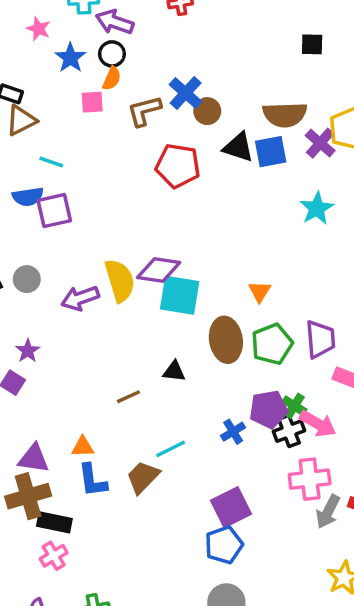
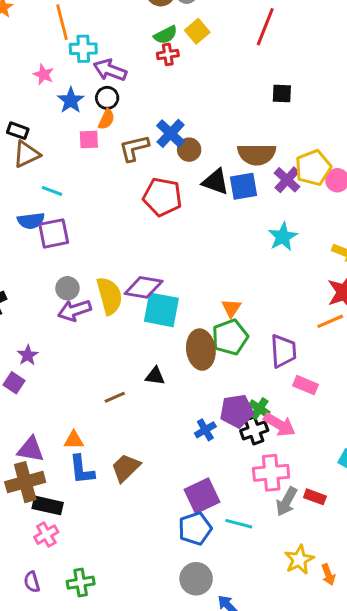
gray circle: (27, 279) -> (67, 288), moved
green pentagon: (272, 344) -> (230, 337), moved
cyan line: (171, 449) -> (239, 524), moved, turned 40

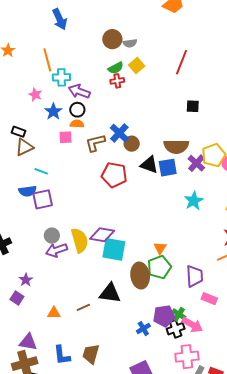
orange semicircle: (106, 119) -> (77, 124), turned -112
black triangle: (155, 376) -> (110, 293), size x1.6
orange triangle: (74, 440) -> (54, 313), moved
brown trapezoid: (126, 468) -> (91, 354), turned -30

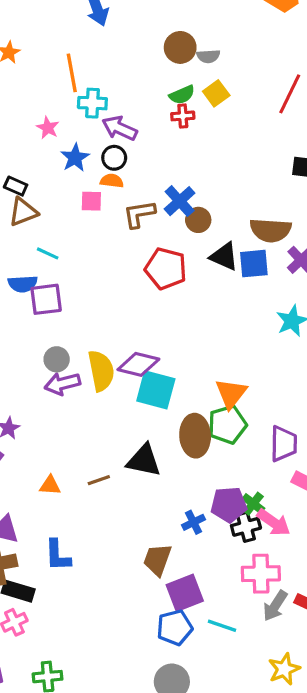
orange triangle: (160, 248) -> (231, 393), size x1.5
brown trapezoid: (91, 354) -> (157, 560), moved

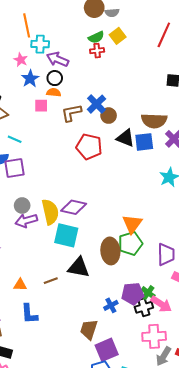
pink star: (48, 128) -> (21, 60), moved
cyan square: (156, 390) -> (66, 235), moved
blue L-shape: (58, 555) -> (29, 314), moved

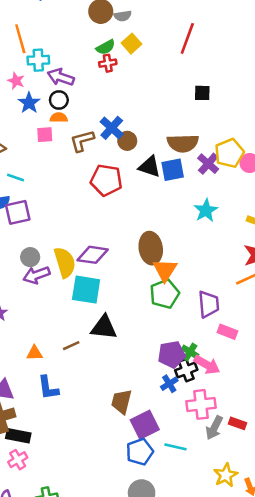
brown ellipse: (110, 251) -> (151, 248), moved
blue cross: (111, 305) -> (169, 384), moved

